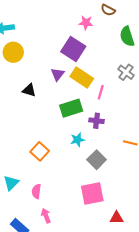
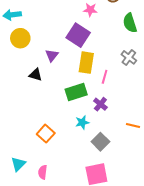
purple triangle: (58, 74) -> (52, 55), moved
yellow rectangle: (82, 78) -> (86, 63), turned 65
purple cross: (97, 121) -> (100, 104), turned 32

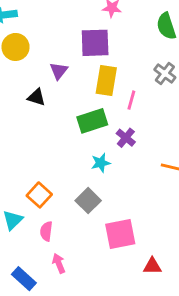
purple square: (78, 35) -> (95, 43), turned -35
orange square: (46, 134) -> (39, 195), moved
gray square: (100, 142) -> (88, 201), moved

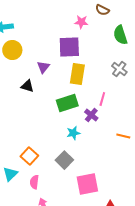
pink line: (131, 100) -> (102, 99), moved

